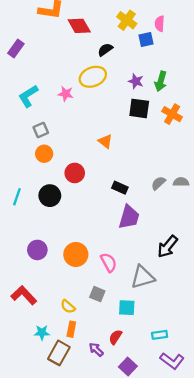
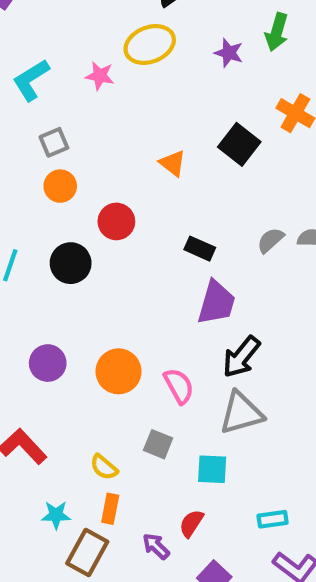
green arrow: (161, 81) -> (277, 32), moved
black square: (139, 108) -> (239, 144), moved, turned 30
black arrow: (167, 247) -> (241, 357), moved

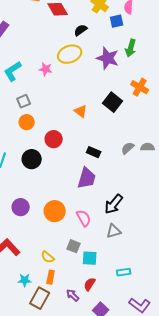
purple star: (229, 53) -> (108, 58), size x1.6
purple trapezoid: (216, 303) -> (87, 178), moved
gray triangle: (241, 413) -> (114, 231), size x0.7
cyan square: (212, 469) -> (90, 258), moved
cyan rectangle: (273, 519) -> (124, 272), moved

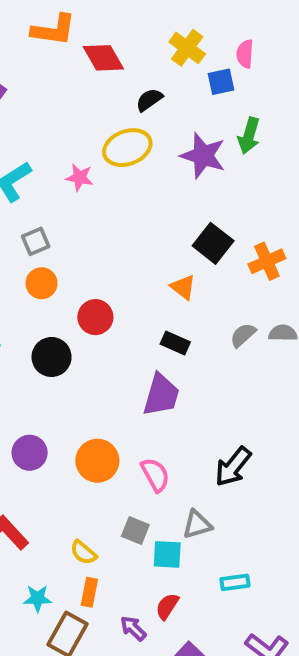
orange cross: (140, 87) -> (267, 261), moved, turned 36
orange triangle: (81, 111) -> (183, 287), moved
black arrow: (114, 204) -> (233, 467), moved
gray triangle: (114, 231) -> (197, 525), moved

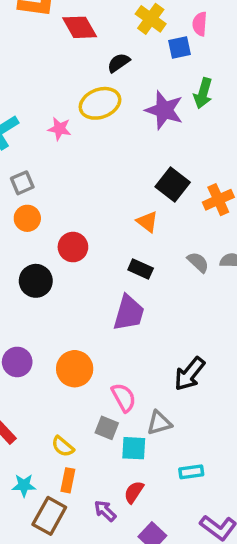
gray semicircle: (243, 335) -> (198, 262), turned 85
pink semicircle: (155, 475) -> (124, 397), moved

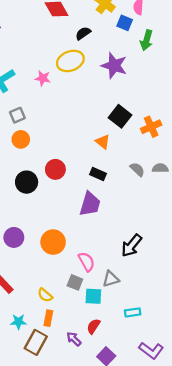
blue square: (179, 48) -> (125, 23), turned 35
green arrow: (203, 93) -> (146, 40), moved
red circle: (73, 247) -> (55, 169), moved

